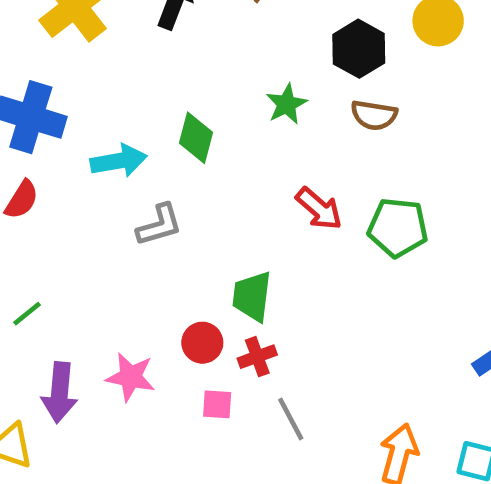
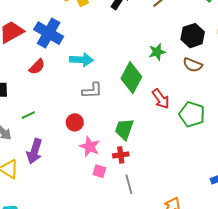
green diamond: (196, 138) -> (131, 78), moved, size x1.4
red circle: (202, 343) -> (75, 122), moved
pink star: (131, 377) -> (90, 147), moved

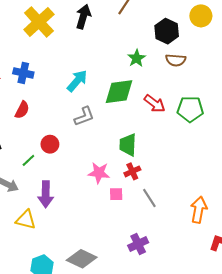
blue cross: (49, 33) -> (23, 73), size x0.7
cyan arrow: (81, 60) -> (77, 81), moved, turned -35
green diamond: (131, 78) -> (119, 92), turned 72
red circle: (75, 122) -> (50, 144), moved

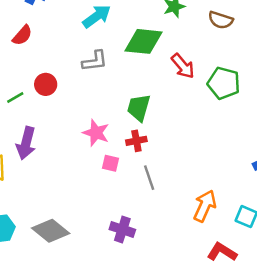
purple cross: (138, 244) -> (122, 229), turned 30

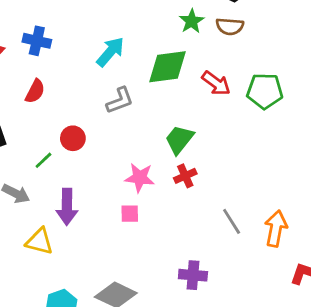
brown semicircle: (221, 20) -> (230, 26), moved
green trapezoid: (139, 108) -> (179, 140), turned 36
pink square: (110, 163) -> (130, 214), moved
gray line: (149, 178) -> (232, 221), moved

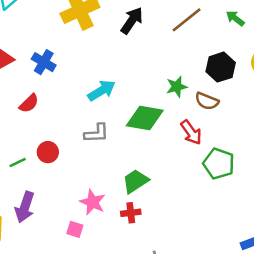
red arrow: (216, 83) -> (191, 132), moved

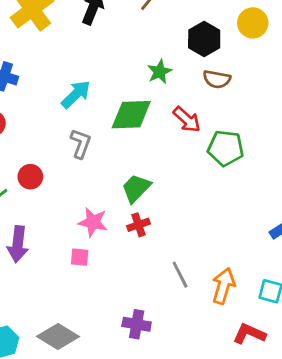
brown semicircle: (207, 101) -> (217, 79), moved
gray L-shape: (97, 133) -> (81, 144), turned -55

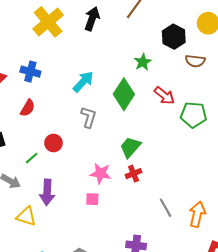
brown semicircle: (217, 79) -> (195, 61), moved
green diamond: (131, 115) -> (124, 94), turned -52

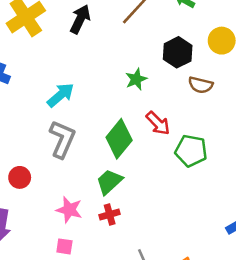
green diamond: (124, 94) -> (119, 139), moved
gray L-shape: (89, 117) -> (62, 139), size x1.4
red circle: (54, 143) -> (20, 177), moved
pink square: (92, 199) -> (64, 246), moved

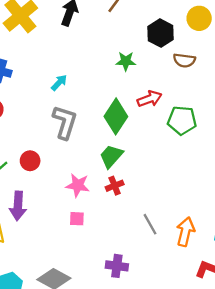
green star: (136, 79) -> (126, 61), turned 30
cyan arrow: (61, 95) -> (59, 83), size x0.7
red arrow: (158, 123) -> (150, 99), turned -60

